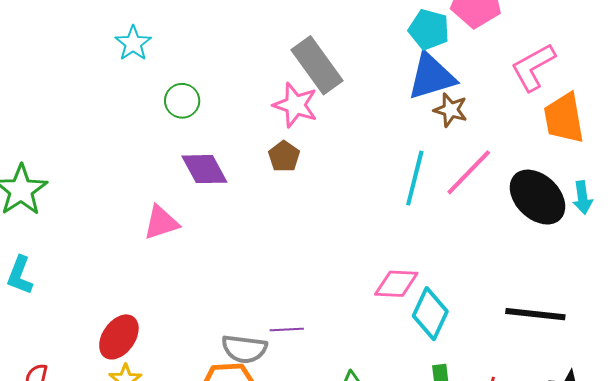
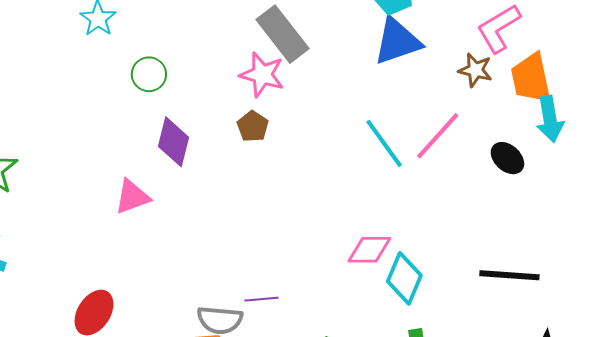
brown star: (451, 110) -> (475, 70), moved
purple diamond: (204, 169) -> (174, 142), turned 45
cyan line: (415, 178) -> (384, 143), turned -48
black ellipse: (537, 197) -> (507, 158), size x0.6
cyan arrow: (583, 198) -> (550, 119), moved, size x1.4

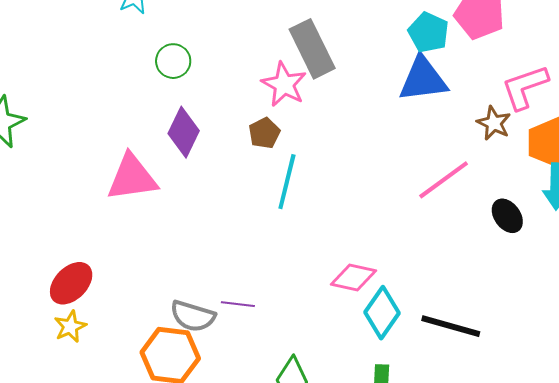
cyan line: (384, 143) -> (287, 182), moved, turned 38
pink triangle: (132, 197) -> (132, 178), size x1.4
black line: (509, 275) -> (451, 326), moved

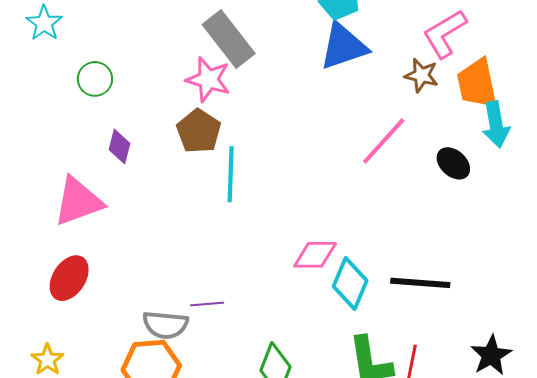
purple diamond: (184, 132) -> (120, 146), size x0.7
brown pentagon: (264, 133) -> (199, 131), size x1.4
red ellipse: (71, 283) -> (69, 278), moved

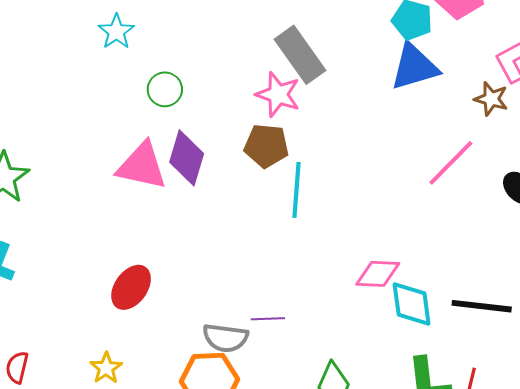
brown pentagon: (199, 131) -> (266, 146), turned -30
purple diamond: (120, 146) -> (187, 158), size x1.6
pink triangle: (78, 201) -> (142, 166), moved, turned 30
cyan diamond: (350, 283) -> (412, 304), turned -33

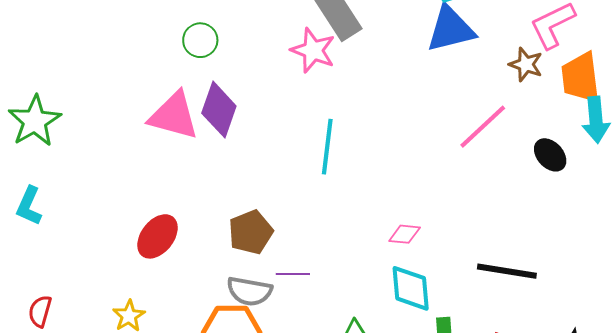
brown pentagon: (266, 146) -> (251, 232), moved, turned -30
pink diamond: (378, 274) -> (405, 234), size x0.7
cyan diamond: (412, 304) -> (411, 288), moved

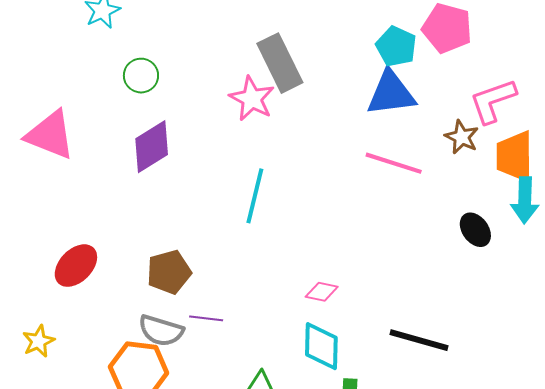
purple diamond: (219, 110) -> (152, 147), turned 32
pink triangle: (174, 116) -> (50, 135), moved
pink line: (483, 127) -> (394, 163), moved, turned 54

